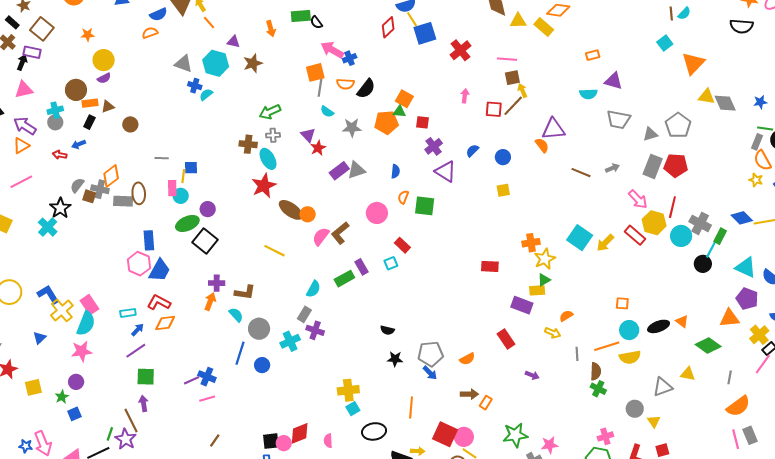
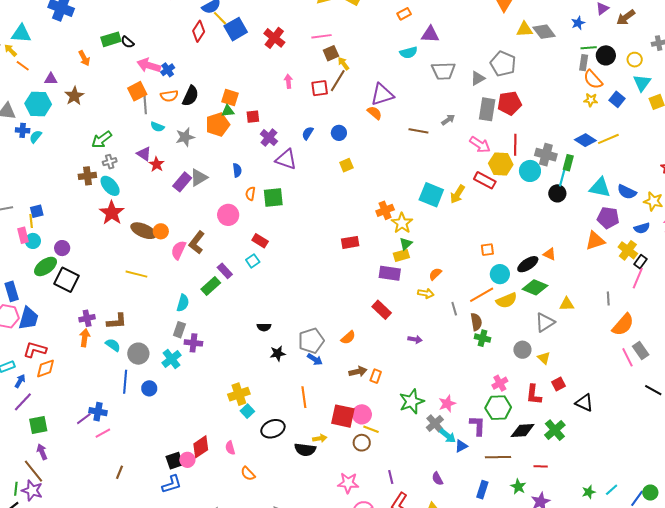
green diamond: (708, 346) -> (535, 287), moved

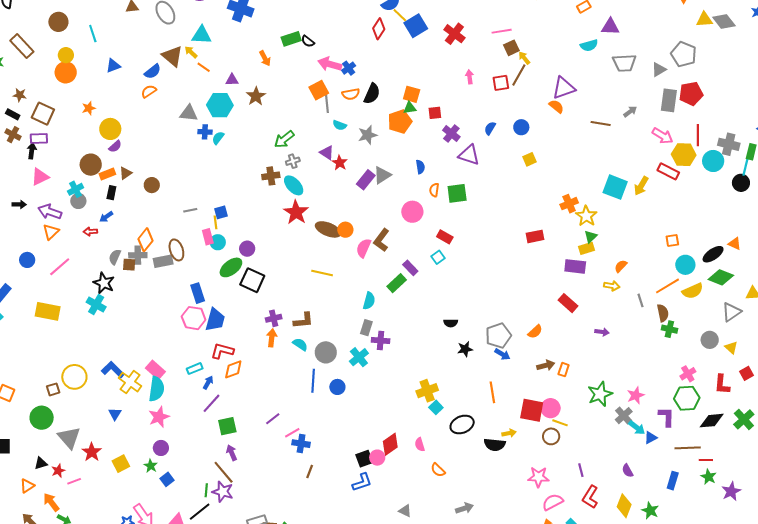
blue cross: (98, 412) -> (301, 444), moved
red line: (541, 466) -> (706, 460), moved

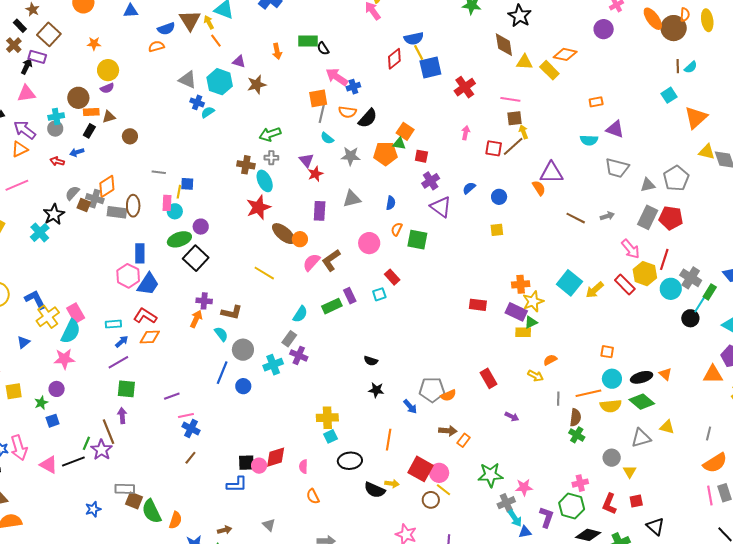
purple rectangle: (366, 180) -> (320, 211), moved, turned -54
purple rectangle: (575, 266) -> (516, 312), moved
gray pentagon: (498, 336) -> (432, 390), moved

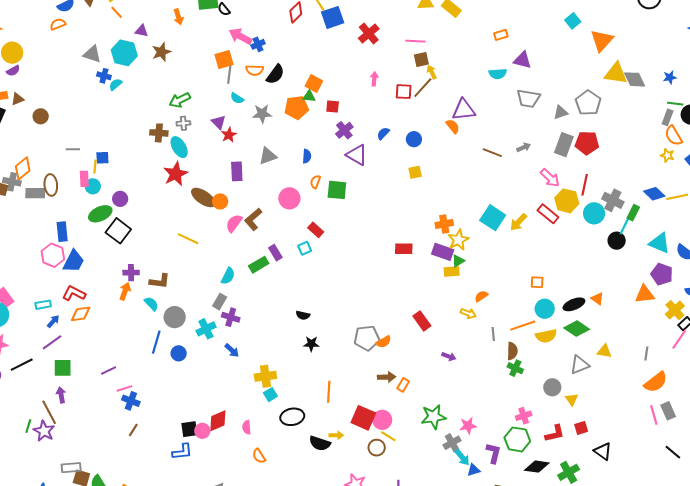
yellow triangle: (707, 152) -> (616, 73), size x1.4
blue arrow: (410, 407) -> (232, 350), moved
black line: (73, 462) -> (22, 365), moved
red L-shape: (609, 504) -> (555, 433), turned -120

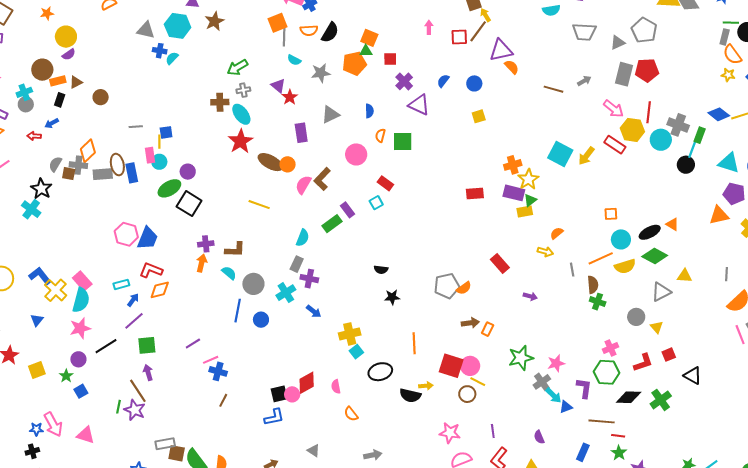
purple triangle: (464, 110) -> (501, 50), moved
blue rectangle: (62, 232) -> (132, 173), moved

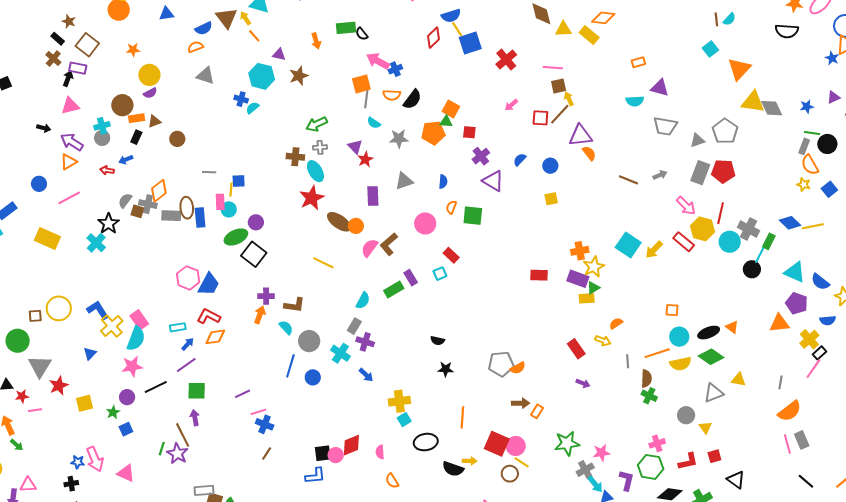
pink arrow: (429, 27) -> (511, 105), turned -136
gray triangle: (146, 30) -> (206, 76), moved
red rectangle: (500, 264) -> (576, 349), moved
cyan cross: (286, 293) -> (340, 353), turned -30

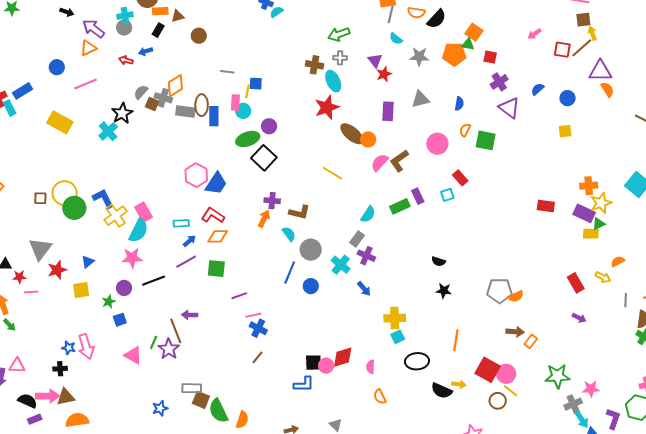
green circle: (18, 341) -> (74, 208), moved
blue triangle: (90, 354) -> (88, 262), moved
green square: (197, 391) -> (216, 269), moved
purple arrow: (195, 418) -> (190, 315), turned -84
pink triangle: (126, 473) -> (133, 355), moved

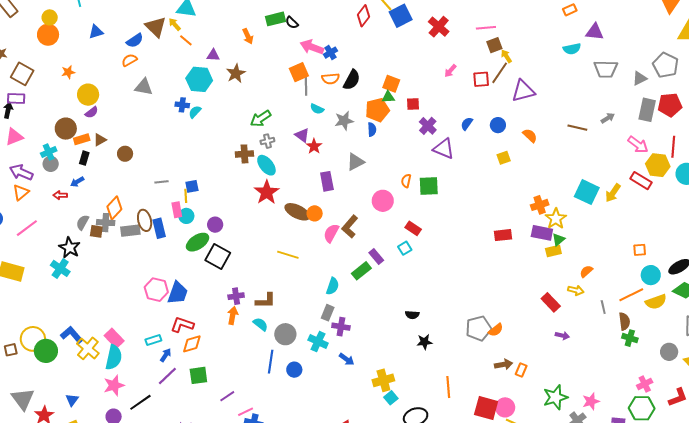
orange semicircle: (607, 89) -> (530, 136), moved
blue semicircle: (459, 104) -> (372, 129), moved

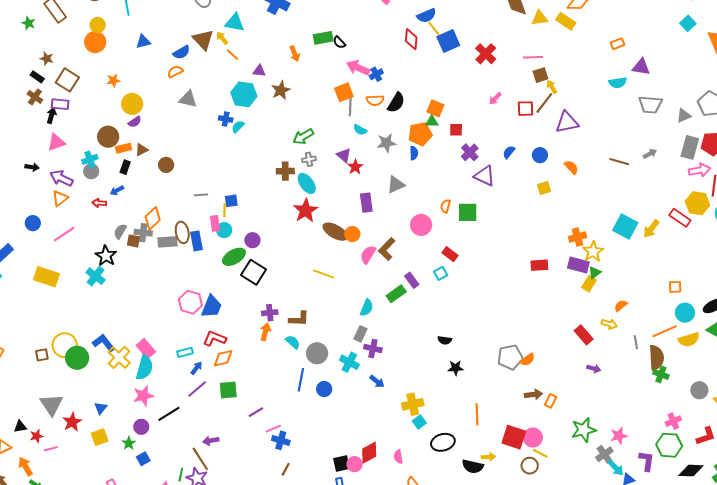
red diamond: (364, 16) -> (411, 39), turned -35
pink arrow: (638, 145) -> (699, 170), moved, turned -50
yellow rectangle: (553, 251) -> (589, 284), turned -49
brown semicircle: (624, 321) -> (656, 358), size x1.4

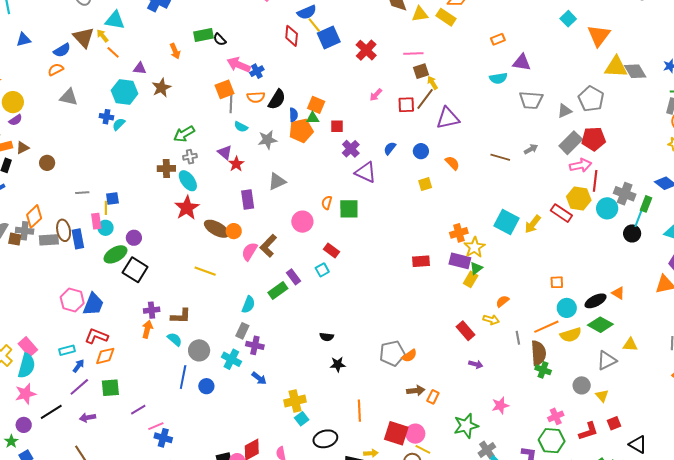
gray rectangle: (690, 147) -> (571, 143), turned 30
blue semicircle: (414, 153) -> (294, 115), moved
pink star: (619, 436) -> (500, 405), moved
purple arrow: (211, 441) -> (87, 418), moved

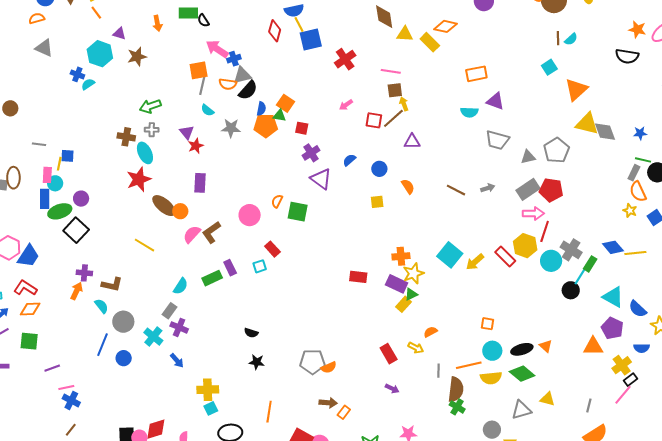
orange rectangle: (498, 39) -> (476, 74), size x1.5
purple triangle: (448, 118) -> (412, 142), size x0.7
gray triangle: (277, 181) -> (242, 75), moved
blue rectangle: (78, 239) -> (45, 199), moved

